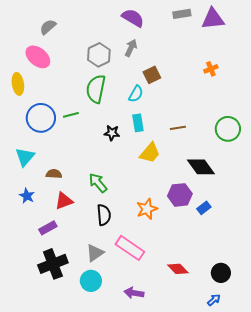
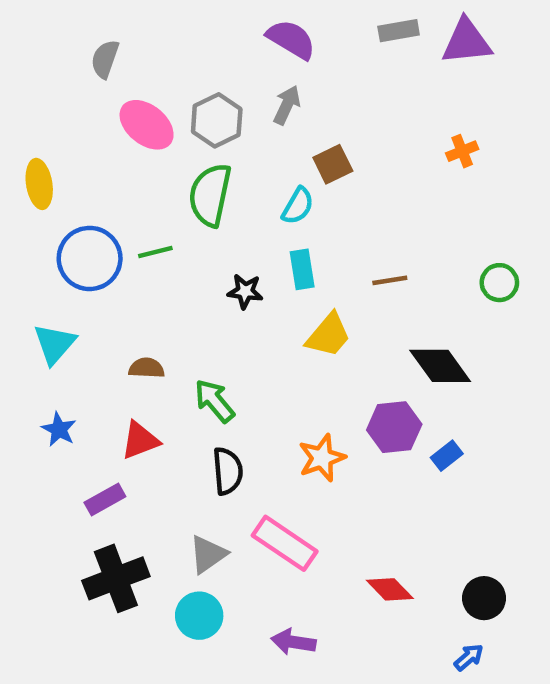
gray semicircle: (48, 27) -> (105, 59), turned -30
pink ellipse: (38, 57) -> (147, 125), moved
green circle: (228, 129) -> (499, 283), size x0.7
brown semicircle: (54, 174) -> (147, 368), moved

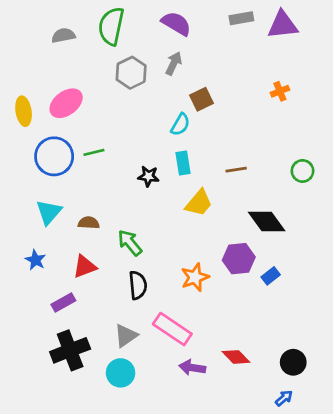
gray semicircle: (105, 59) -> (63, 35), turned 60
pink ellipse: (147, 125) -> (66, 103), moved, turned -76
green semicircle: (210, 195) -> (111, 26), moved
cyan triangle: (55, 344) -> (49, 212), moved
purple arrow: (293, 642) -> (192, 368), moved

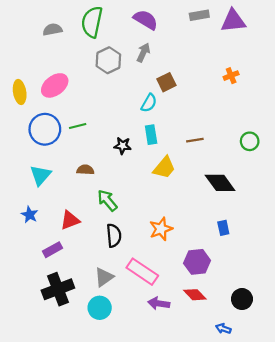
brown semicircle: (89, 223) -> (85, 170), moved
purple hexagon: (239, 259) -> (197, 262), moved
blue rectangle: (271, 276) -> (223, 228), turned -64
blue arrow: (284, 398) -> (223, 329), moved, turned -120

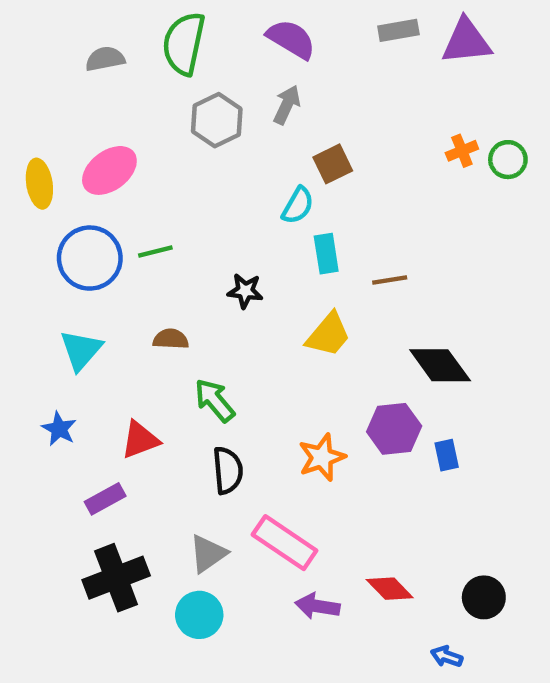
cyan rectangle: (151, 135) -> (326, 254), moved
green circle: (250, 141) -> (508, 160), moved
purple hexagon: (197, 262) -> (394, 429), moved

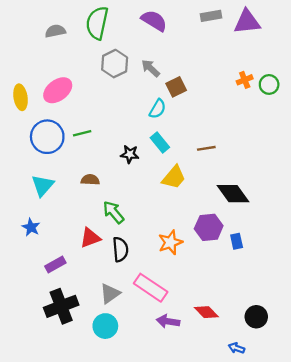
gray arrow: (287, 105) -> (151, 68), moved, turned -72
cyan rectangle: (326, 254) -> (160, 143), moved, turned -30
red triangle: (140, 440) -> (90, 238), moved

